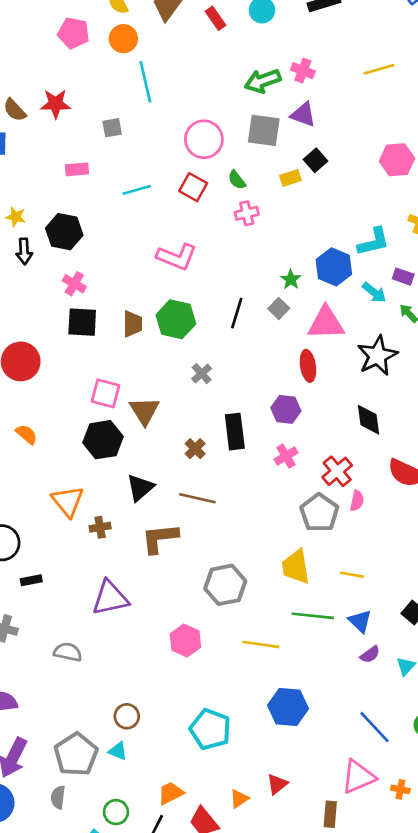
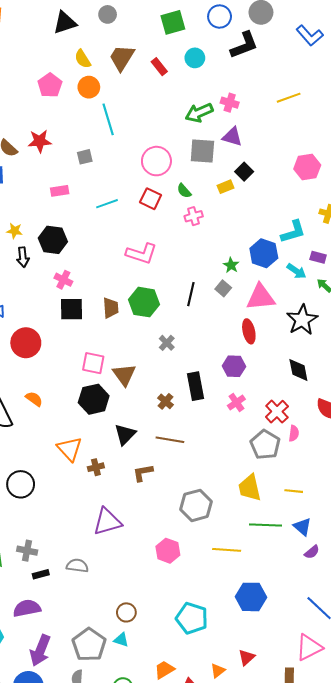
pink pentagon: (74, 33) -> (50, 85), turned 30
brown L-shape: (160, 538) -> (143, 473), size x0.7
black rectangle: (31, 580) -> (41, 574), moved

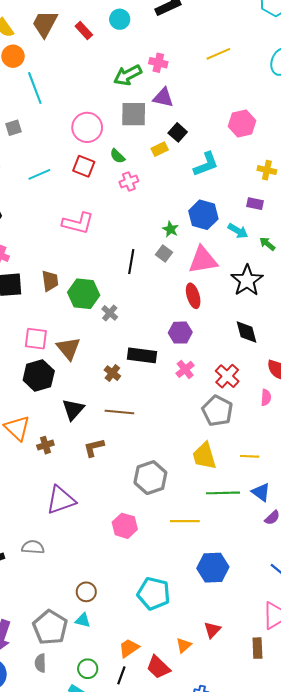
cyan L-shape: (293, 232) -> (206, 164), moved
purple rectangle: (318, 257) -> (255, 204), moved
green hexagon: (144, 302) -> (84, 294), moved
black rectangle: (195, 386) -> (142, 355), turned -68
pink semicircle: (294, 433) -> (266, 398), moved

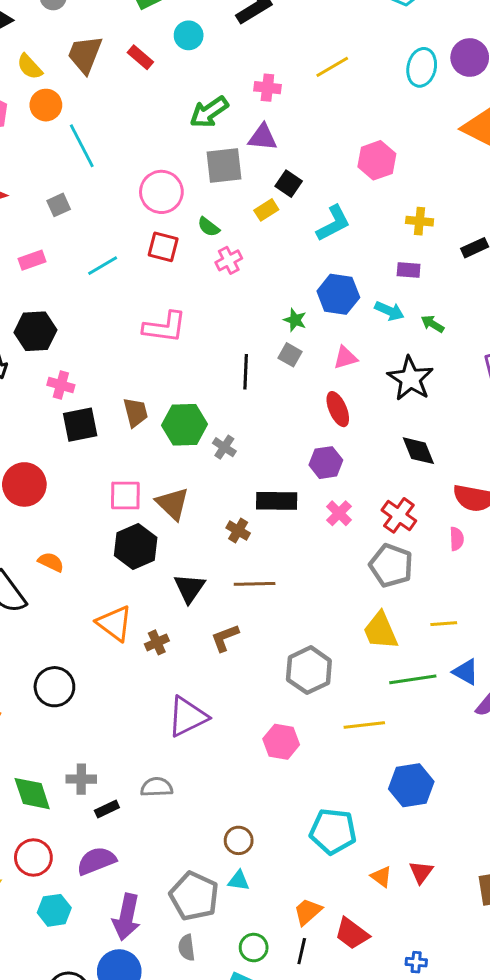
pink cross: (158, 63) -> (267, 88), moved
pink triangle: (203, 260) -> (345, 358), size x0.6
orange triangle: (184, 645) -> (381, 877), moved, turned -35

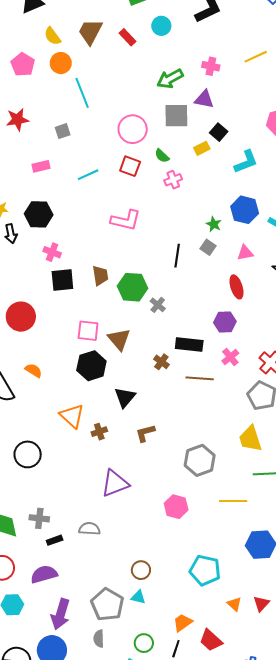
brown line: (255, 584) -> (200, 378), moved

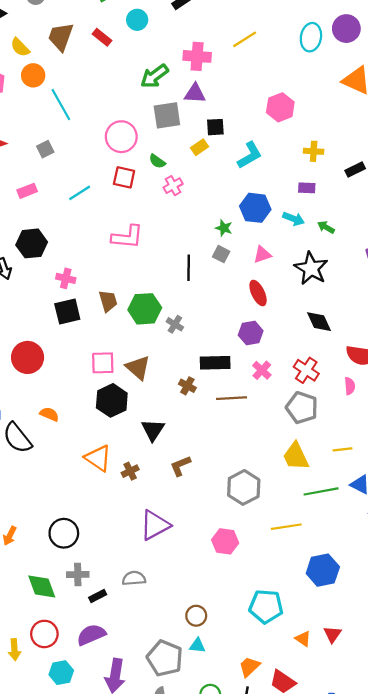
pink cross: (211, 66) -> (197, 56), size x1.4
black square: (219, 132) -> (215, 127), turned -36
pink cross: (52, 252) -> (66, 278), moved
black circle: (28, 454) -> (64, 533), moved

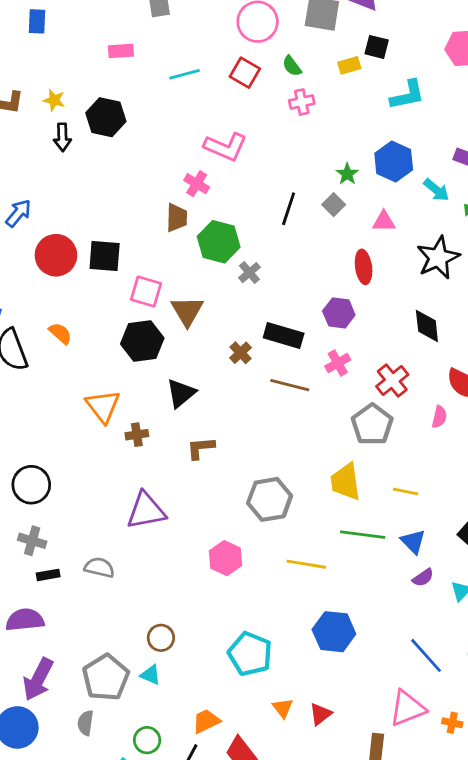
pink cross: (66, 278) -> (197, 184), moved
black square: (67, 311) -> (105, 256), moved

